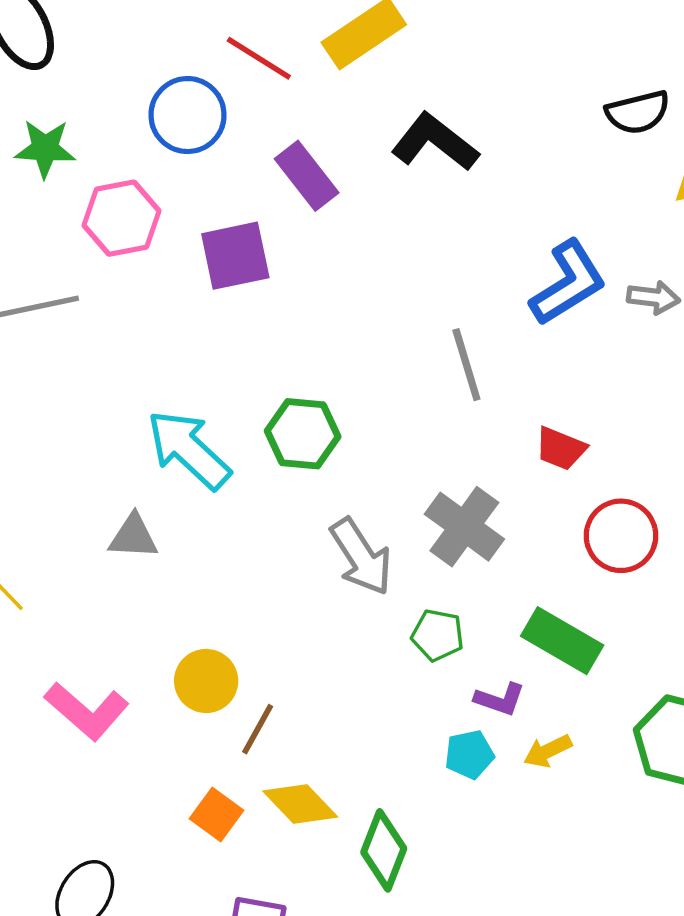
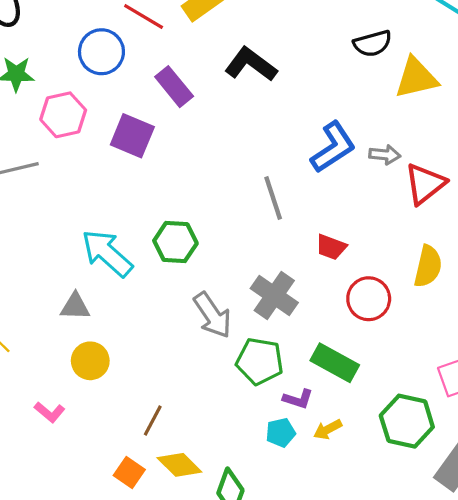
purple square: (235, 256) -> (132, 136), turned 36
green pentagon: (438, 635) -> (260, 361), size x1.5
yellow circle: (206, 681) -> (90, 361), moved
pink L-shape: (87, 711) -> (50, 412), size x0.6

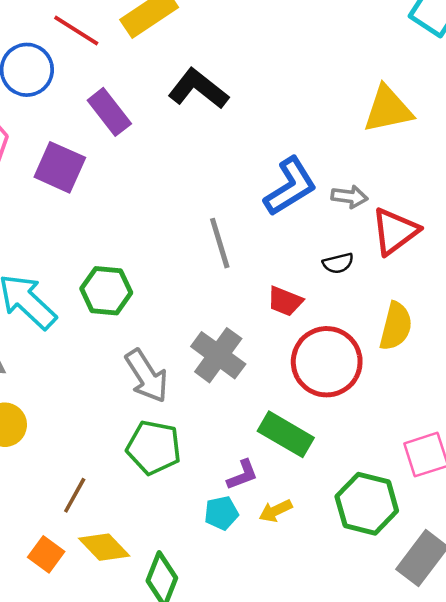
black semicircle: (373, 43) -> (338, 263), moved, size x0.7
red circle: (369, 299) -> (327, 362), size x1.4
green pentagon: (260, 361) -> (154, 447), moved
purple L-shape: (298, 399) -> (242, 475), turned -40

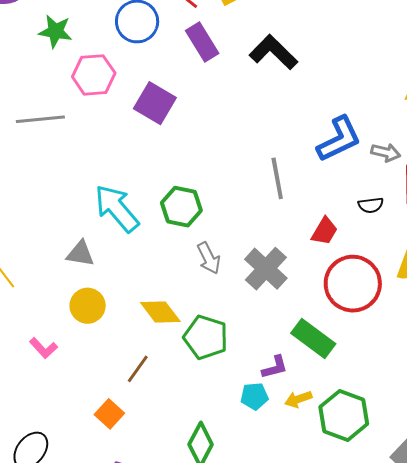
purple rectangle: (109, 112) -> (202, 42), moved
red trapezoid: (285, 301) -> (325, 231), turned -88
gray arrow: (147, 376) -> (209, 258), moved, size x0.7
green hexagon: (367, 504) -> (344, 415), moved
yellow diamond: (104, 547) -> (160, 312), moved

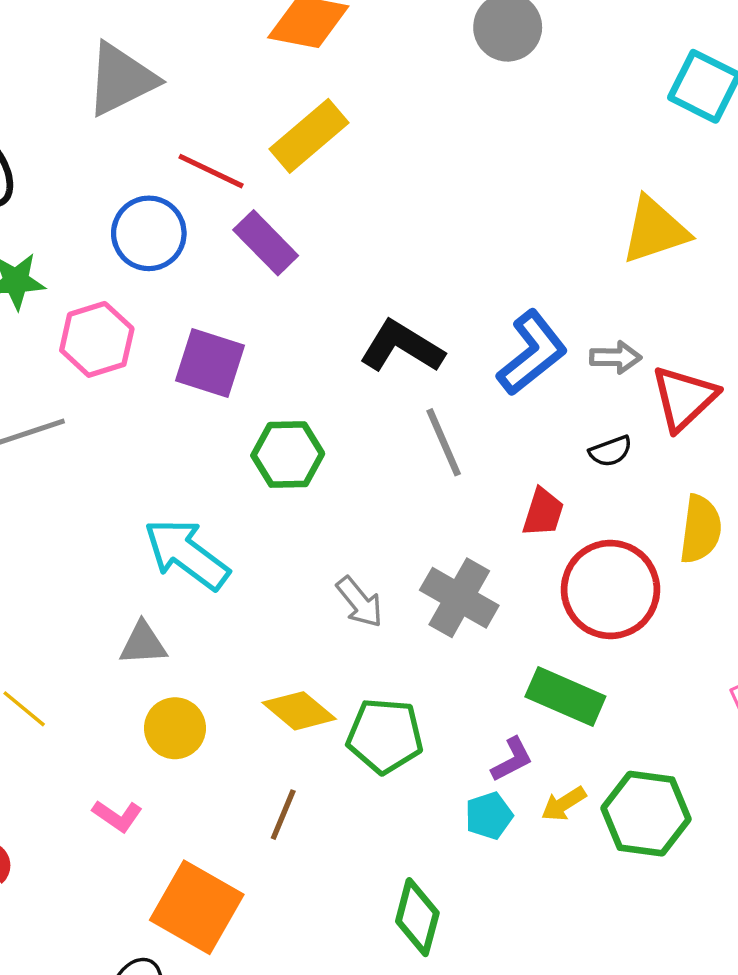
black L-shape: (273, 52) -> (402, 347), moved
green hexagon: (181, 207) -> (288, 455), moved
orange square: (109, 414) -> (197, 907), moved, size x1.8

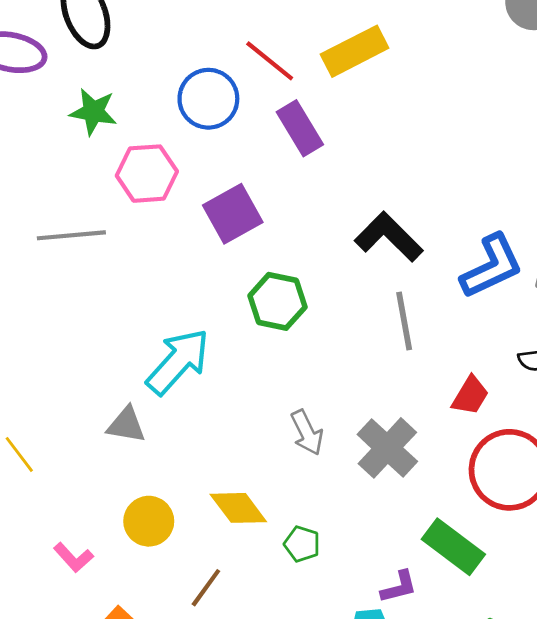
purple square: (210, 363) -> (233, 214), turned 30
cyan arrow: (187, 554) -> (178, 362), turned 82
yellow circle: (175, 728) -> (149, 521), moved
green pentagon: (385, 736) -> (302, 544), size x0.6

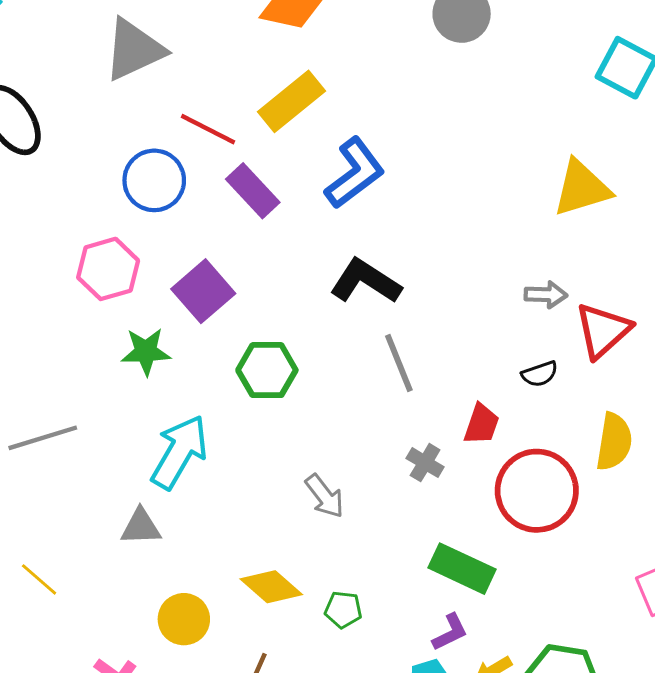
green star: (93, 112) -> (146, 352), moved
gray line: (71, 235) -> (43, 438), moved
blue L-shape: (492, 266) -> (355, 173), moved
gray cross: (387, 448) -> (425, 463), moved, size x0.6
green rectangle: (453, 547) -> (462, 569), moved

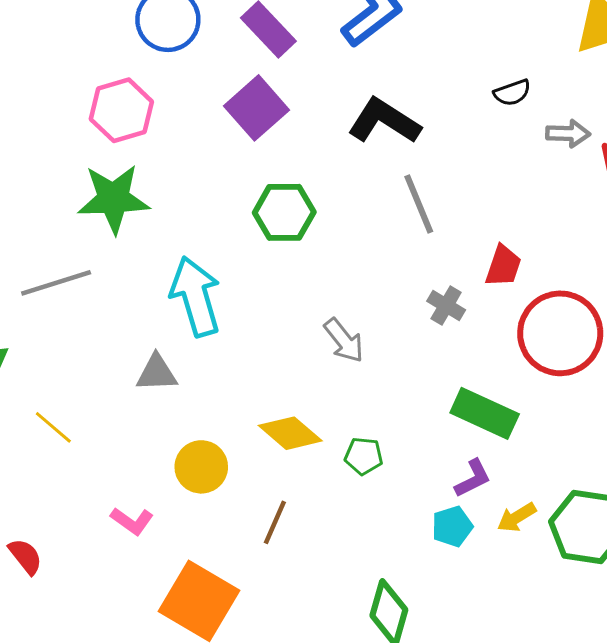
purple square: (203, 291) -> (256, 108), moved
green star: (146, 352) -> (113, 199), moved, size x1.4
black semicircle: (540, 374) -> (512, 93), moved
cyan arrow: (179, 452) -> (196, 297), turned -46

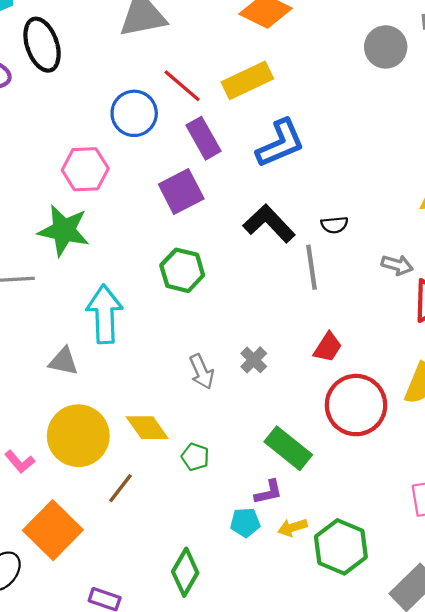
black semicircle: (512, 93) -> (334, 225), moved
gray line: (419, 204) -> (312, 267), moved
gray cross: (446, 306) -> (254, 360), moved
yellow circle: (201, 467) -> (78, 436), size x1.6

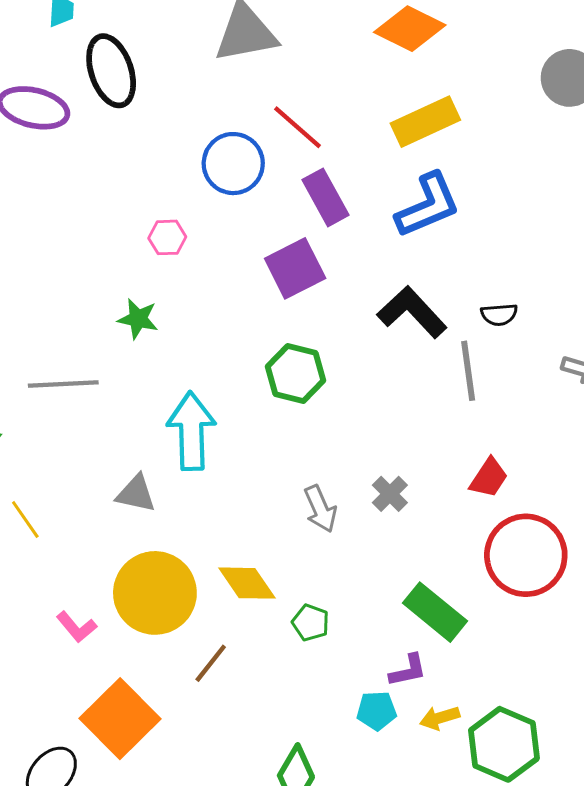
yellow rectangle: (247, 80) -> (425, 122), moved
pink hexagon: (85, 169) -> (167, 237), size x0.6
green star: (64, 230) -> (138, 319), size x0.6

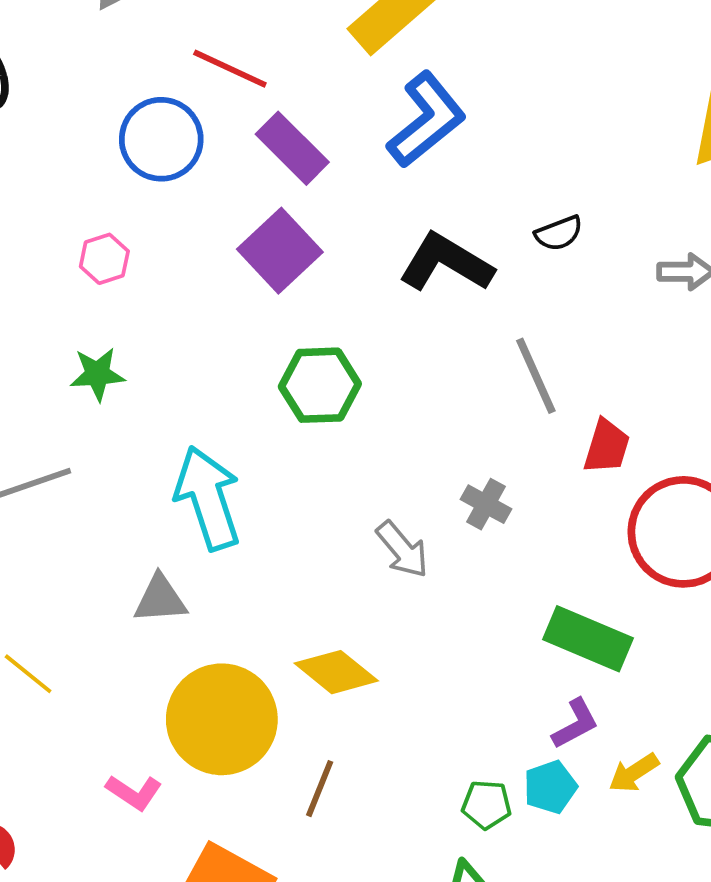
gray line: (468, 371) -> (536, 376), moved
green pentagon: (311, 623) -> (487, 805), moved

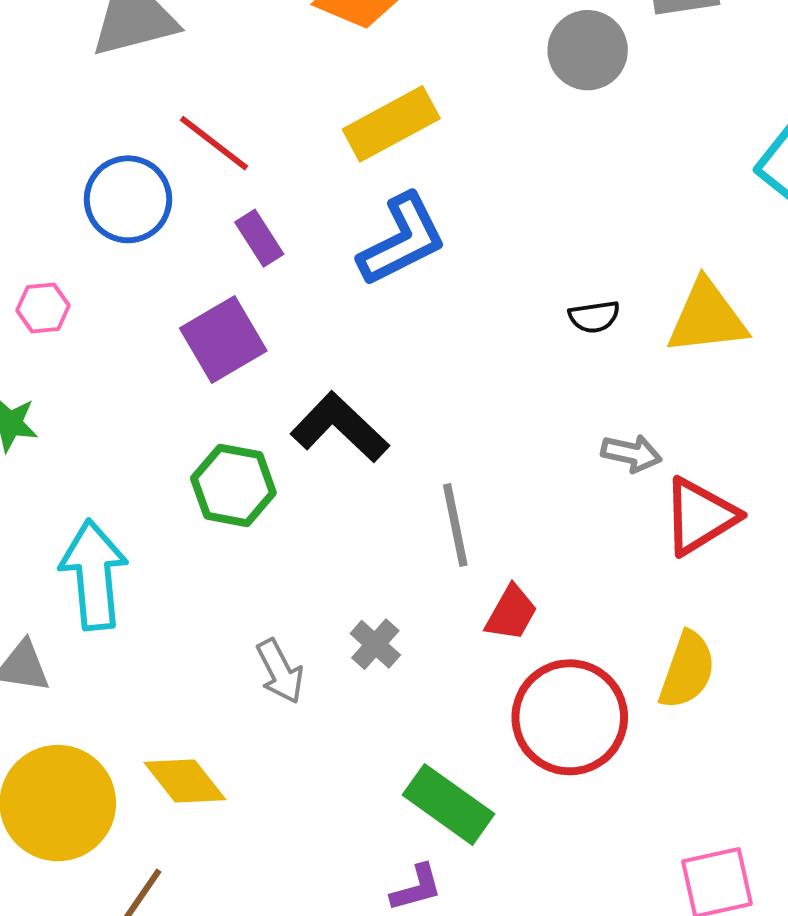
purple rectangle: (292, 148) -> (259, 238), size x0.7
black semicircle: (559, 233) -> (594, 317), moved
black L-shape: (446, 263) -> (340, 427), moved

